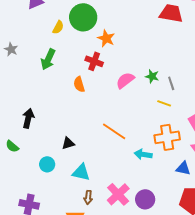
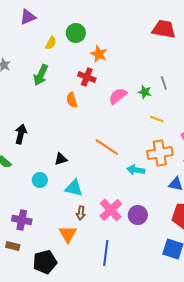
green circle: (83, 17) -> (76, 33), size x0.7
gray line: (171, 83) -> (164, 83), moved

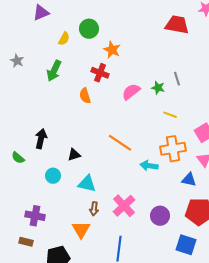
black arrow: (21, 134) -> (41, 139), moved
purple circle: (138, 215) -> (160, 216), moved

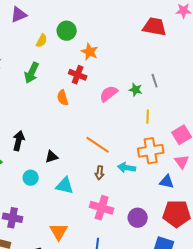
yellow line: (170, 115) -> (148, 117), turned 72
pink cross: (124, 206) -> (102, 208), turned -30
brown arrow: (94, 209) -> (100, 173), moved

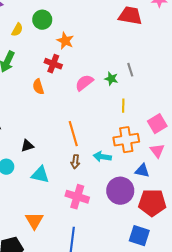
orange line: (98, 145) -> (73, 134), turned 40
purple circle: (138, 218) -> (120, 191), moved, size x1.4

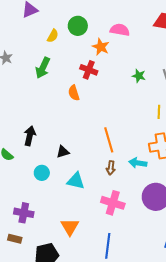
green star: (111, 79) -> (139, 76), moved
pink semicircle: (84, 83) -> (120, 30), moved, turned 48

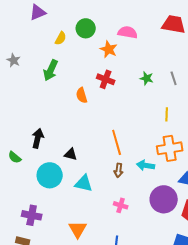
red cross: (89, 70) -> (106, 79), moved
black triangle: (63, 152) -> (71, 154), turned 32
cyan circle: (42, 173) -> (50, 175), size x1.6
pink cross: (113, 203) -> (121, 205), size x0.6

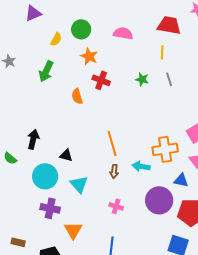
orange star: (109, 49) -> (89, 56), moved
yellow line: (167, 114) -> (162, 52), moved
cyan triangle: (84, 183) -> (79, 184), turned 36
purple cross: (32, 215) -> (50, 208), moved

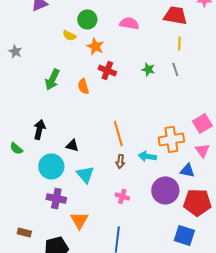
yellow semicircle: (56, 39) -> (69, 35), moved, turned 88
yellow line: (162, 52) -> (179, 43), moved
green arrow: (46, 71) -> (52, 79), moved

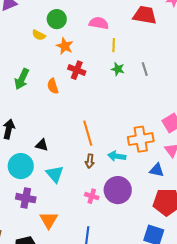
yellow line: (179, 43) -> (114, 45), moved
purple circle: (165, 190) -> (118, 190), moved

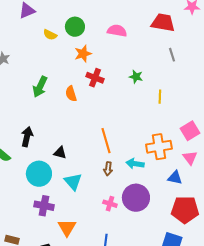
yellow semicircle: (39, 35) -> (50, 35), moved
yellow line: (114, 45) -> (160, 97), moved
orange star: (65, 46) -> (83, 54), turned 30
gray line: (145, 69) -> (172, 55), moved

